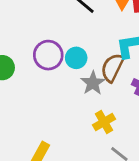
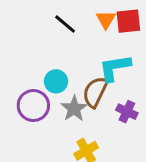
purple circle: (48, 55) -> (33, 106), moved

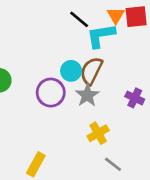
cyan L-shape: (115, 68) -> (101, 36), moved
brown semicircle: (95, 92) -> (91, 71), moved

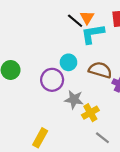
orange triangle: (116, 15) -> (87, 17), moved
brown semicircle: (91, 71) -> (100, 70), moved, turned 80
gray star: (87, 95) -> (74, 100), moved, turned -30

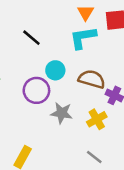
orange triangle: (87, 17) -> (85, 13), moved
black line: (75, 21) -> (31, 38), moved
yellow cross: (90, 113) -> (97, 119), moved

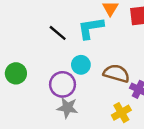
cyan L-shape: (83, 38) -> (91, 28), moved
gray star: (62, 113) -> (67, 108), moved

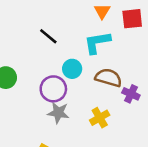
cyan L-shape: (91, 28) -> (97, 43), moved
yellow cross: (121, 113) -> (100, 118), moved

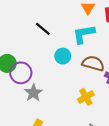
purple circle: (53, 89) -> (21, 73), moved
gray star: (58, 113) -> (33, 93), moved, turned 30

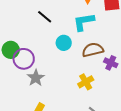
brown semicircle: (93, 63) -> (93, 50), turned -30

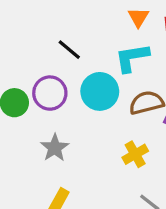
cyan circle: (64, 43) -> (100, 91), size x1.5
purple circle: (24, 59) -> (50, 93), moved

